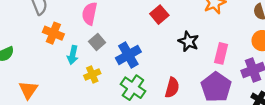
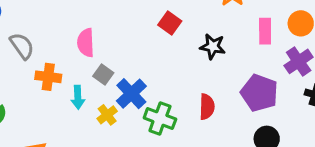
pink rectangle: (221, 53) -> (265, 31), moved
blue cross: (128, 55) -> (131, 94), moved

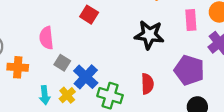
red square: (170, 23) -> (89, 15), moved
black star: (213, 46) -> (149, 35), size x1.4
cyan arrow: (78, 97) -> (45, 95), moved

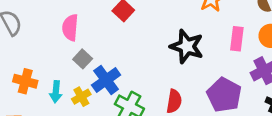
orange cross: (18, 67) -> (25, 81), moved

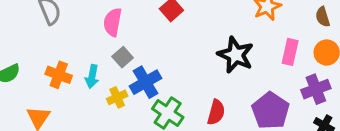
cyan arrow: (56, 92) -> (92, 76), moved

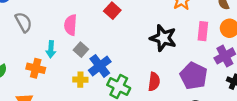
cyan arrow: (92, 76) -> (51, 49), moved
yellow cross: (117, 97) -> (80, 80), turned 32

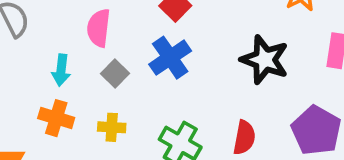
blue cross: (100, 66) -> (170, 58), moved
orange cross: (36, 68) -> (56, 118), moved

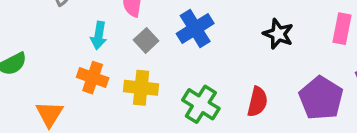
black star: (265, 60) -> (278, 34), size x0.7
yellow cross: (112, 127) -> (141, 88), size x1.4

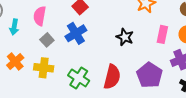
cyan arrow: (99, 35) -> (14, 27), moved
orange cross: (93, 78) -> (15, 61), turned 30
red semicircle: (257, 102) -> (112, 77), size x1.4

